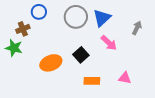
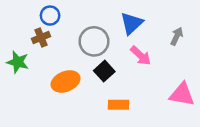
gray circle: (76, 17) -> (94, 41), moved
brown cross: (23, 29) -> (41, 37), moved
pink triangle: (125, 78) -> (182, 94), moved, size x1.5

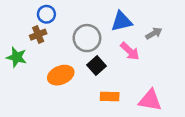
blue triangle: (131, 23) -> (122, 21), turned 30
gray arrow: (177, 36) -> (154, 33), moved, turned 35
pink triangle: (182, 94) -> (150, 100), moved

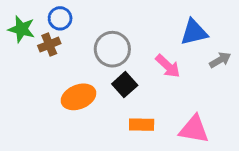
blue triangle: (122, 21) -> (194, 32), moved
gray arrow: (154, 33) -> (220, 60), moved
green star: (17, 57) -> (22, 29), moved

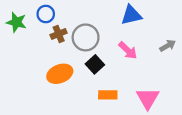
blue triangle: (194, 32) -> (131, 15), moved
brown cross: (49, 45) -> (59, 34), moved
pink triangle: (194, 129) -> (148, 98), turned 50

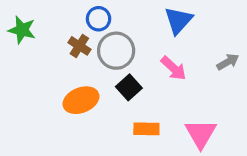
blue circle: (46, 14) -> (99, 19), moved
blue triangle: (131, 15) -> (178, 20), turned -35
brown cross: (59, 34) -> (79, 46), turned -35

